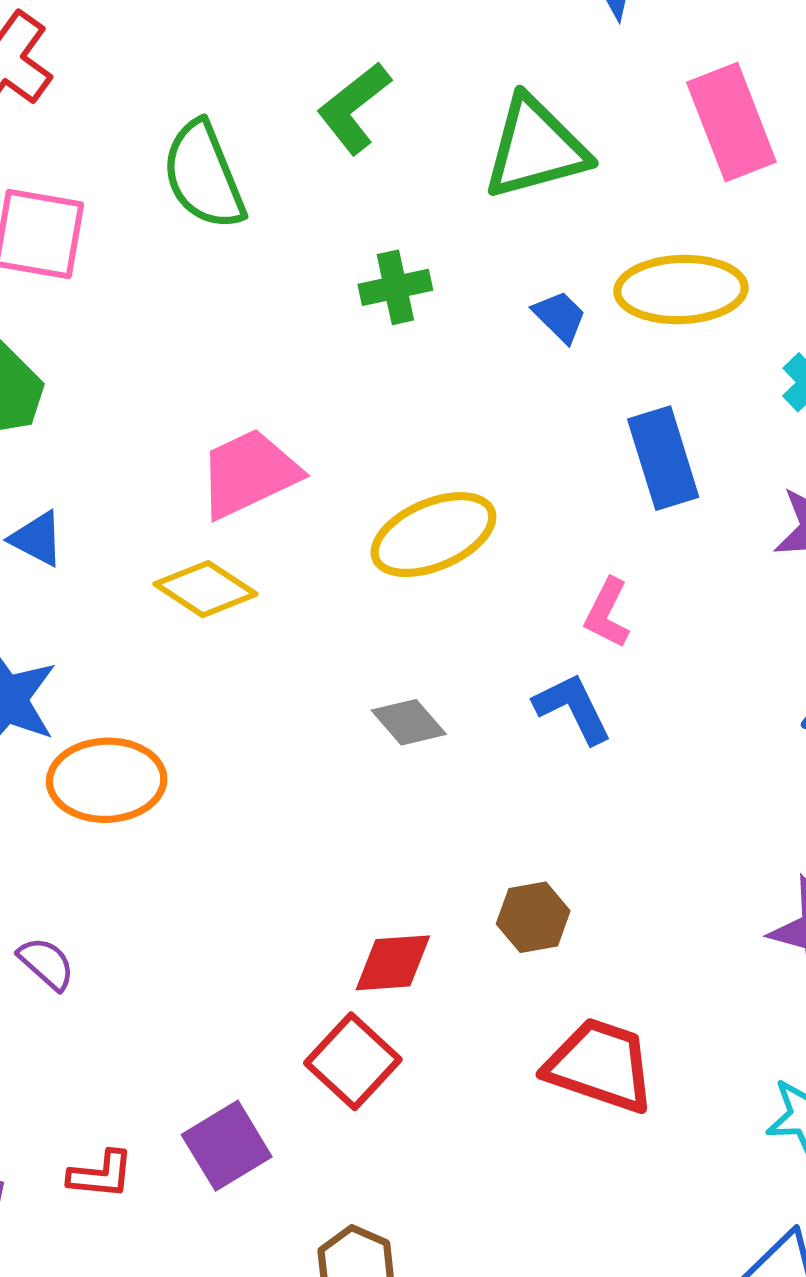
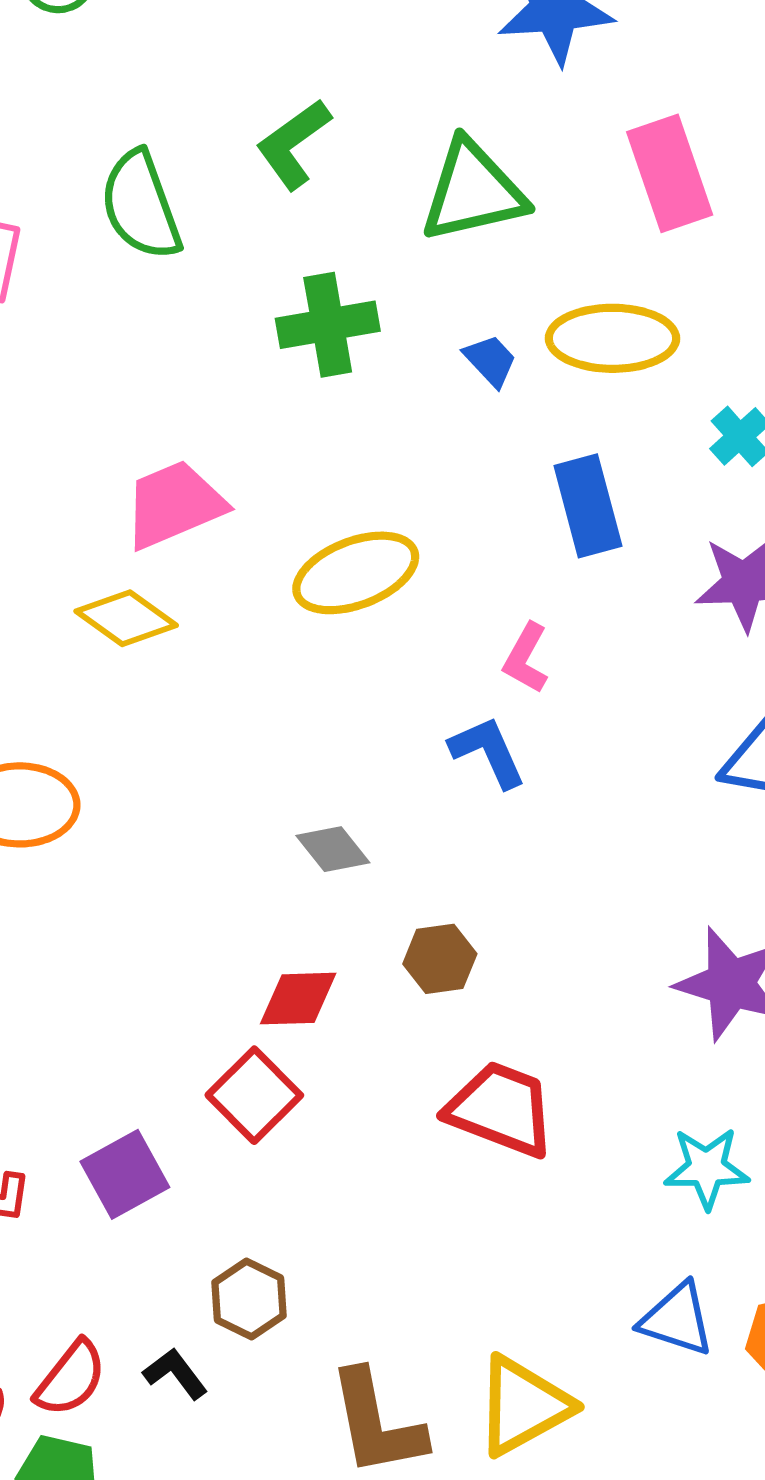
green cross: (395, 287) -> (328, 325), size x1.4
gray diamond: (409, 722) -> (333, 849), moved

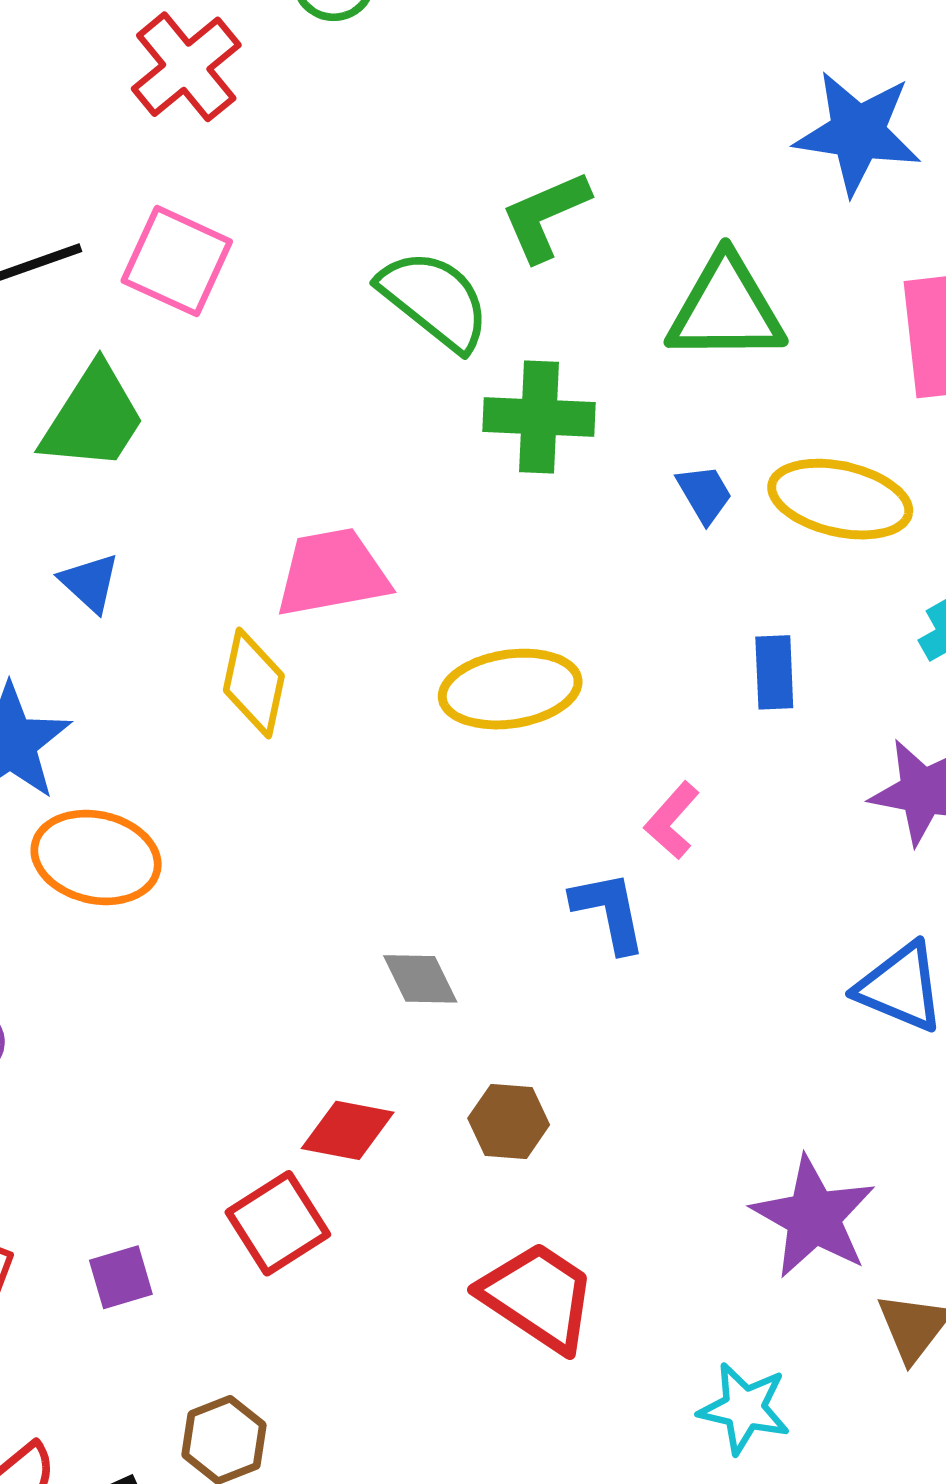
green semicircle: (141, 205) -> (435, 300), moved, turned 136
blue rectangle: (588, 506) -> (774, 672), size x0.7
yellow diamond: (126, 618) -> (254, 683), turned 54
purple square: (125, 1174) -> (121, 1277), size x0.7

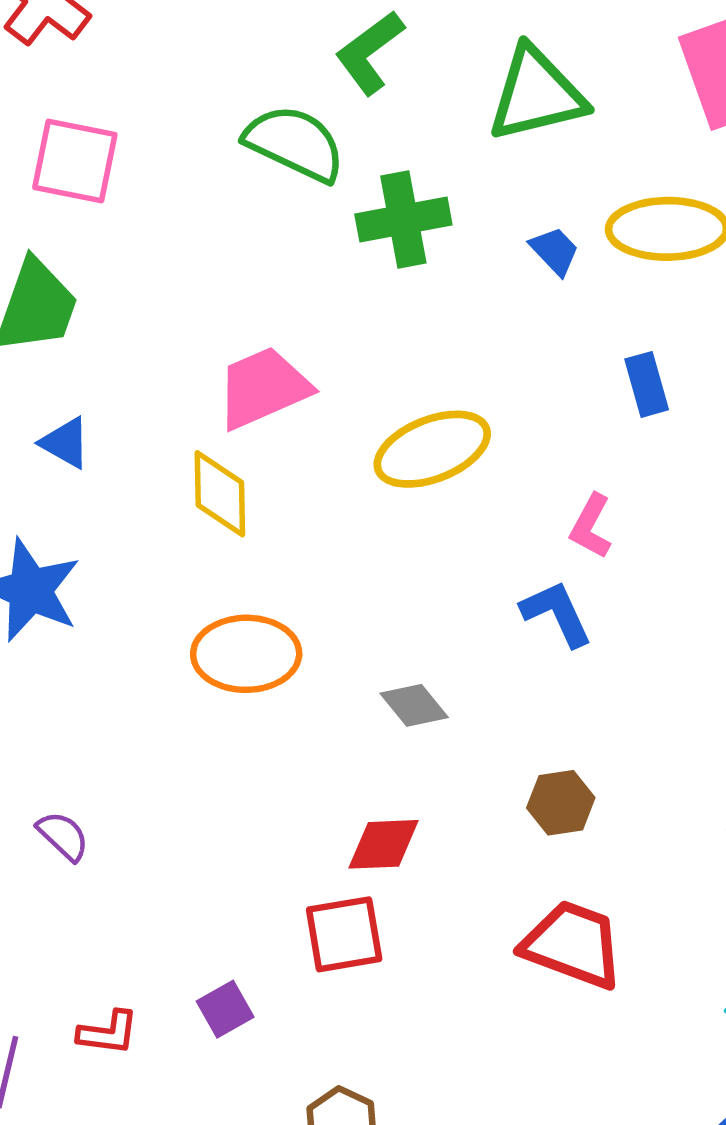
orange ellipse: (96, 857) -> (246, 654), moved
brown hexagon: (509, 1122) -> (561, 803), moved
red square: (278, 1223) -> (344, 934), turned 36

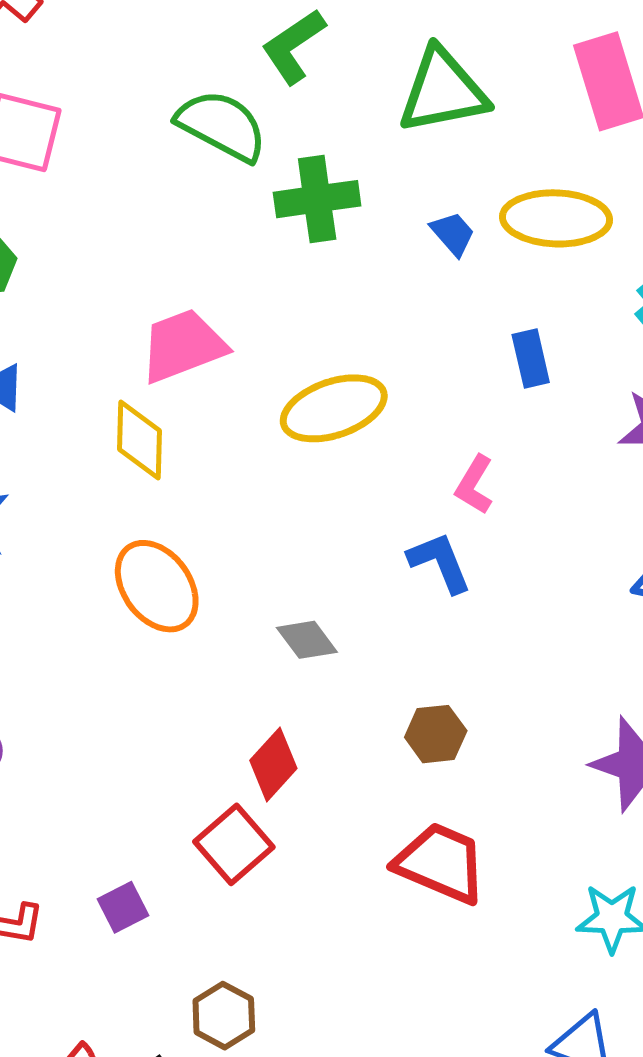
orange ellipse: (246, 654) -> (157, 586), turned 52
red diamond: (384, 844) -> (273, 764), turned -48
red square: (344, 934) -> (234, 844), turned -34

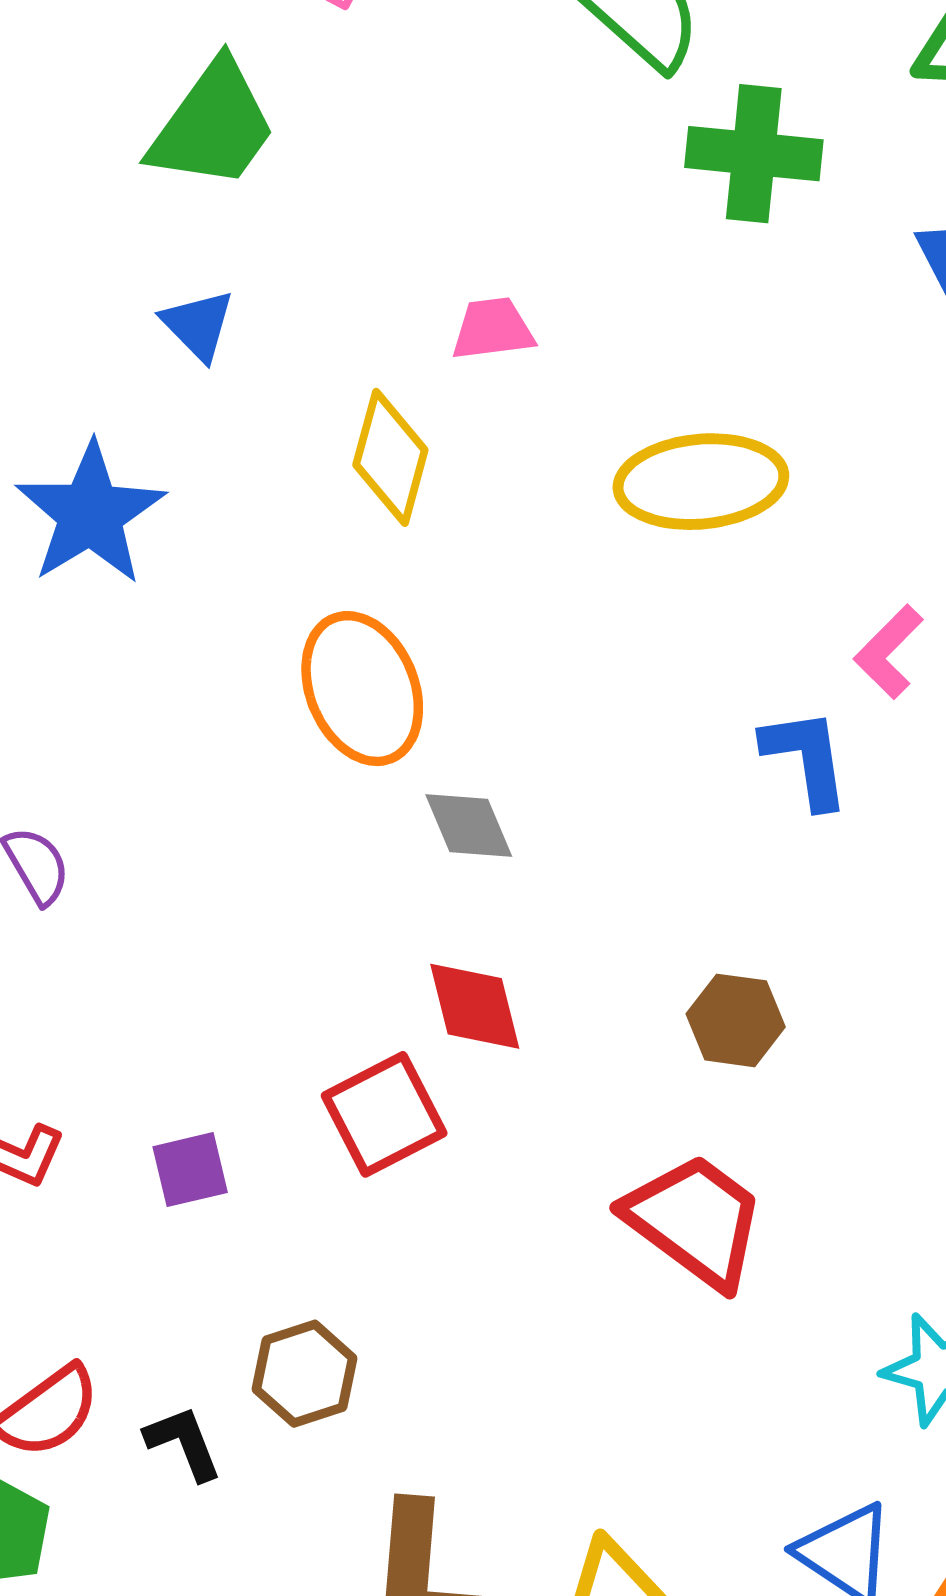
pink trapezoid: (183, 346) -> (493, 329), size x0.6
gray diamond: (307, 640) -> (469, 826), moved
red diamond: (273, 764) -> (475, 1006), turned -70

